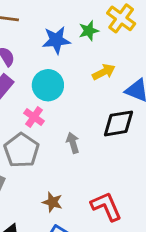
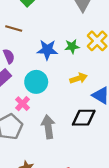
gray arrow: (73, 143) -> (48, 127), size x1.5

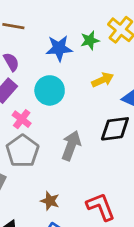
pink cross: (23, 104) -> (22, 119), moved
gray arrow: (48, 127) -> (71, 146), turned 35

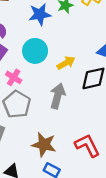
yellow arrow: (103, 80) -> (66, 63), moved
brown star: (50, 201) -> (44, 145), size x1.5

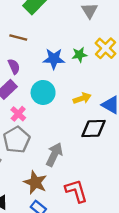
yellow arrow: (66, 63) -> (82, 98), moved
gray arrow: (58, 96) -> (54, 155), moved

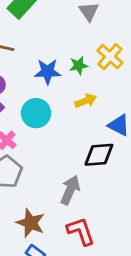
yellow arrow: (82, 98) -> (86, 101), moved
gray arrow: (54, 155) -> (70, 190), moved

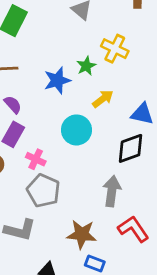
cyan circle: (36, 113) -> (76, 130), moved

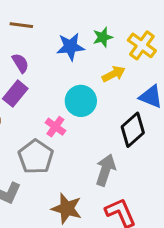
yellow cross: (115, 49) -> (142, 45), moved
black diamond: (131, 148) -> (133, 130), turned -32
pink cross: (36, 159) -> (55, 127), moved

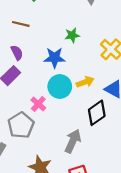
green star: (103, 37) -> (72, 35), moved
blue star: (70, 47) -> (55, 58), moved
yellow arrow: (114, 74) -> (85, 82), moved

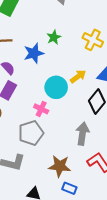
blue star: (55, 58) -> (34, 53), moved
gray pentagon: (21, 125) -> (31, 133), turned 30

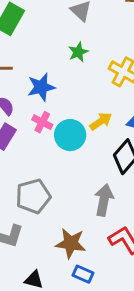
green star: (54, 37) -> (78, 52), moved
pink cross: (41, 109) -> (42, 122), moved

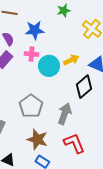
pink cross: (42, 122) -> (32, 54), turned -32
gray pentagon: (33, 196) -> (31, 106), moved, turned -30

